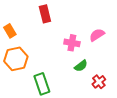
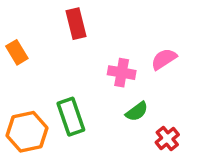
orange hexagon: (16, 59) -> (27, 132), moved
green rectangle: (42, 84) -> (71, 117), moved

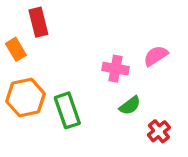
red rectangle: (76, 24) -> (38, 22), moved
orange hexagon: (27, 132) -> (26, 98), moved

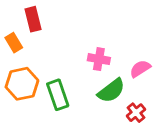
pink semicircle: (156, 56) -> (140, 69), moved
green semicircle: (130, 106) -> (111, 91), size x1.5

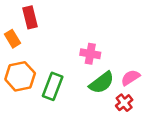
pink semicircle: (140, 69) -> (130, 78), moved
green rectangle: (58, 95) -> (53, 86), turned 40

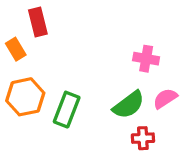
pink cross: (90, 54) -> (146, 59), moved
red cross: (124, 103) -> (143, 138), moved, turned 36

